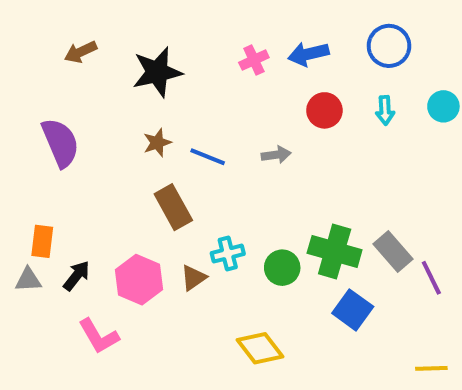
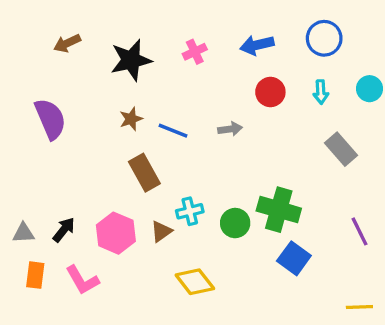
pink cross: (254, 60) -> (195, 52), moved
orange rectangle: (42, 241) -> (35, 275), moved
gray rectangle: (393, 252) -> (341, 149), moved
yellow diamond: (260, 348) -> (195, 282), moved

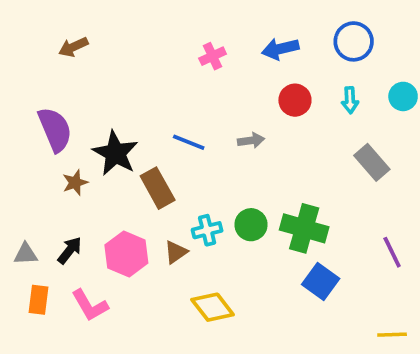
black star: (131, 60) -> (115, 153), moved, turned -30
brown star: (131, 119) -> (75, 183), moved
green circle: (235, 223) -> (251, 225), moved

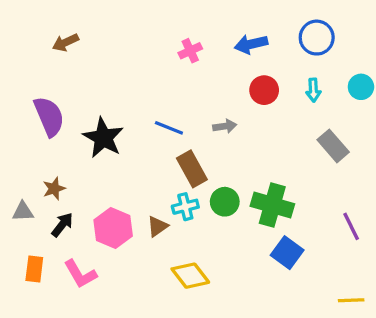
brown star: (75, 183) -> (54, 189), moved
brown rectangle: (158, 188) -> (192, 169), moved
gray triangle: (26, 254) -> (23, 212), moved

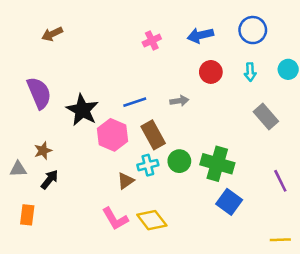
blue line: (169, 128) -> (135, 102), turned -40
pink hexagon: (113, 228) -> (112, 135), moved
pink L-shape: (80, 274) -> (115, 219), moved

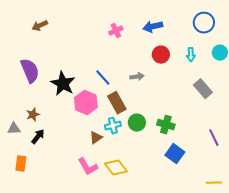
blue circle: (253, 30) -> (204, 23), moved
blue line: (135, 102) -> (103, 78), turned 66
green cross: (217, 164) -> (166, 125), size x0.7

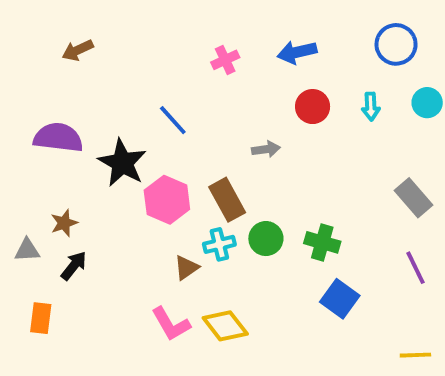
purple semicircle: (30, 71) -> (58, 138), turned -60
blue line: (103, 78) -> (173, 120), moved
gray rectangle: (203, 89) -> (413, 198), moved

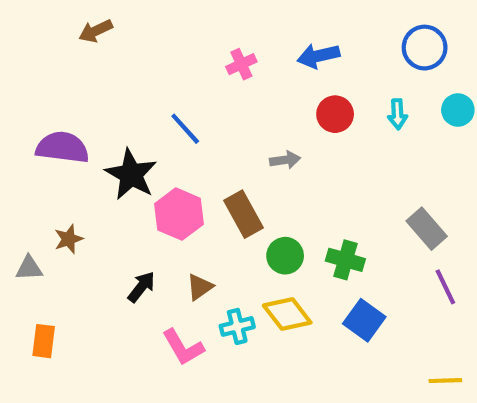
brown arrow: (78, 50) -> (96, 31), moved
gray rectangle: (413, 198) -> (427, 229), moved
cyan cross: (219, 244) -> (237, 326), moved
black arrow: (74, 266) -> (141, 287), moved
yellow diamond: (225, 326) -> (287, 314), moved

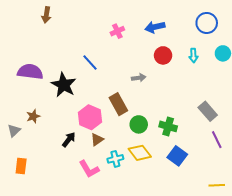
brown arrow: (96, 31) -> (46, 15), turned -56
pink hexagon: (179, 214) -> (90, 117), moved
gray triangle: (29, 268) -> (14, 130), turned -40

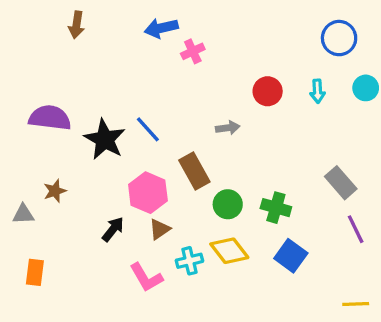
blue arrow: (155, 27) -> (161, 28), moved
blue line: (90, 63) -> (148, 129), moved
gray triangle: (14, 130) -> (23, 214), turned 40

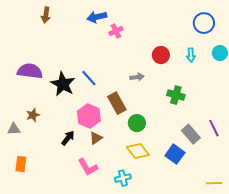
gray rectangle: (341, 183) -> (191, 134), moved
green cross: (276, 208) -> (176, 95), moved
purple line: (356, 229) -> (214, 128), moved
cyan cross: (189, 261) -> (123, 178), moved

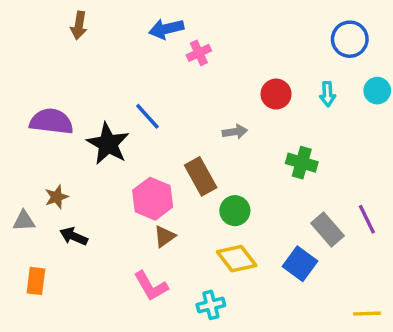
blue line: (89, 78) -> (147, 116), moved
black arrow: (68, 138) -> (74, 236), moved, turned -105

